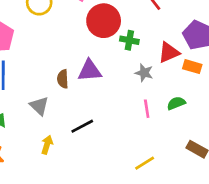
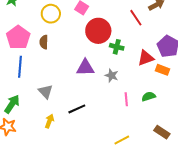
gray star: (144, 73) -> (112, 75), moved
brown semicircle: (63, 79) -> (44, 42), moved

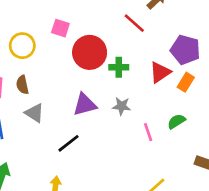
orange rectangle: (162, 70) -> (186, 82), turned -64
gray triangle: (46, 92) -> (34, 113), moved
black line: (77, 109) -> (69, 143), moved

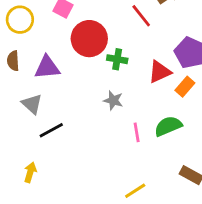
purple triangle: (85, 105) -> (47, 67), moved
gray triangle: (34, 113) -> (32, 104), moved
green semicircle: (176, 121) -> (168, 126), size x1.4

